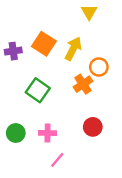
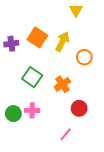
orange cross: (83, 84) -> (62, 84), moved
pink cross: (48, 133) -> (32, 110), moved
pink line: (57, 160) -> (66, 134), moved

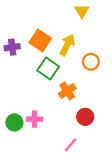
green square: (32, 77) -> (48, 69), moved

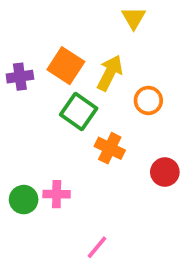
orange cross: (67, 91) -> (110, 148), turned -30
red circle: (85, 117) -> (165, 172), moved
pink line: (71, 145) -> (97, 247), moved

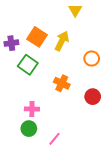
orange circle: (148, 100) -> (92, 59), moved
green square: (79, 111) -> (28, 65), moved
green circle: (24, 200) -> (29, 129), moved

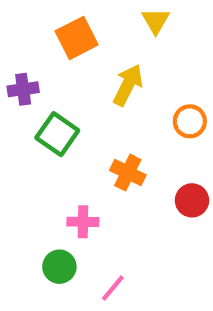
orange square: (37, 37) -> (77, 38), moved, turned 30
pink cross: (32, 109) -> (83, 222), moved

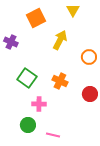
purple cross: (23, 89) -> (11, 42), turned 32
green square: (57, 134) -> (27, 78), moved
pink line: (113, 288) -> (53, 135), turned 64

